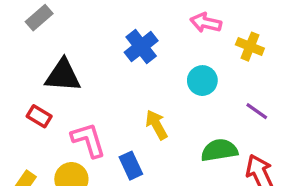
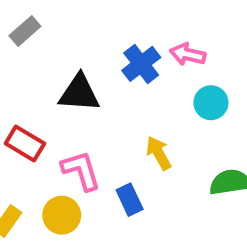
pink arrow: (206, 23) -> (188, 54), moved
black triangle: (63, 75) -> (79, 93), moved
red rectangle: (39, 116) -> (25, 143), size x1.4

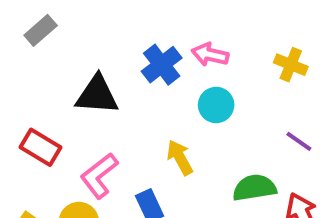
cyan circle: (211, 103) -> (216, 105), moved
pink L-shape: (81, 171) -> (99, 176), turned -111

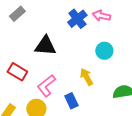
pink arrow: (210, 55) -> (101, 16), moved
blue cross: (162, 65) -> (77, 19), moved

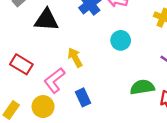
black triangle: (45, 46) -> (46, 20), moved
yellow arrow: (86, 77) -> (75, 58), moved

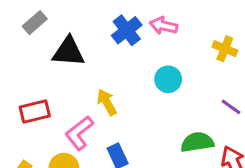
red rectangle: (21, 64) -> (35, 111), turned -45

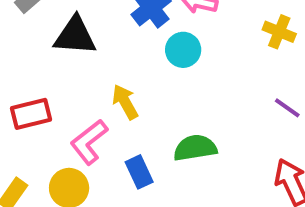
cyan circle: (168, 79) -> (183, 50), moved
green semicircle: (197, 142) -> (195, 148), moved

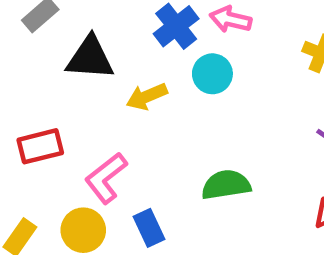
yellow arrow: (125, 102) -> (147, 96), moved, turned -84
blue rectangle: (139, 172) -> (149, 228), moved

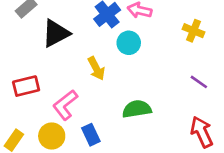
black triangle: (90, 58) -> (56, 33), turned -32
yellow arrow: (147, 96) -> (96, 68), moved, turned -95

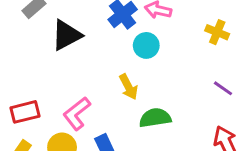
yellow arrow: (96, 68) -> (128, 87), moved
red rectangle: (26, 86) -> (25, 112), moved

